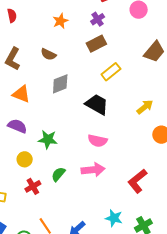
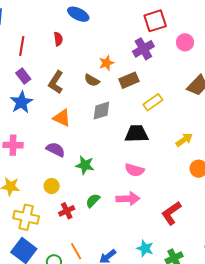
purple cross: (98, 19) -> (143, 49), size x1.5
orange star: (60, 21) -> (106, 63), moved
brown rectangle: (96, 44) -> (129, 80), moved
black trapezoid: (97, 104) -> (136, 134), turned -35
yellow circle: (25, 159) -> (52, 186), moved

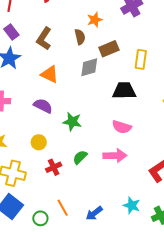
brown semicircle: (92, 80) -> (80, 37), turned -133
brown rectangle: (129, 80) -> (109, 49), moved
yellow rectangle: (153, 102) -> (141, 59), turned -48

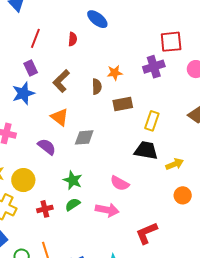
gray diamond: (89, 67) -> (84, 137), moved
black trapezoid: (124, 91) -> (146, 150), moved
green star: (72, 122) -> (73, 180), moved
yellow circle: (39, 142) -> (23, 180), moved, size x1.5

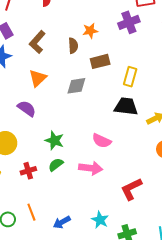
orange triangle: (60, 117) -> (38, 78), turned 42
gray diamond: (84, 137) -> (76, 86), moved

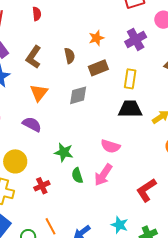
purple cross: (129, 22) -> (136, 39), moved
orange star: (90, 31) -> (96, 38), moved
green semicircle: (56, 165) -> (77, 176), moved, turned -63
pink arrow: (91, 168) -> (103, 175), turned 125

